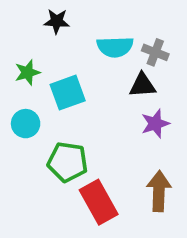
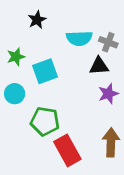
black star: (57, 21) -> (37, 20), turned -30

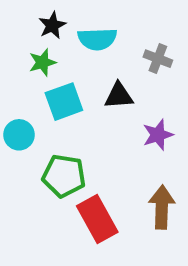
cyan semicircle: (79, 38) -> (97, 39), moved
green star: (16, 57) -> (42, 62), moved
black triangle: (99, 66) -> (119, 96), moved

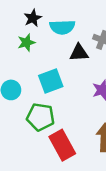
black triangle: (119, 96) -> (79, 53), moved
cyan square: (64, 102) -> (51, 81), moved

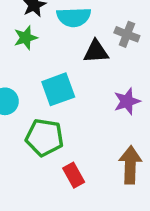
red rectangle: (62, 145) -> (74, 175), size x0.6

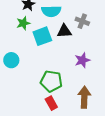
cyan square: (58, 89) -> (42, 36), moved
green pentagon: (44, 137) -> (51, 81), moved

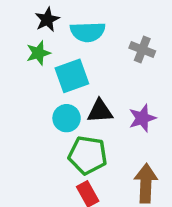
black triangle: (64, 31) -> (100, 111), moved
cyan circle: (11, 60) -> (67, 118), moved

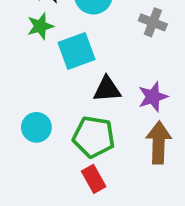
cyan circle: (67, 118) -> (36, 127), moved
brown arrow: (146, 183) -> (159, 143), moved

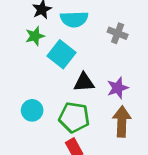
cyan square: (77, 51) -> (62, 54), turned -32

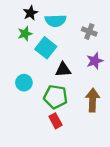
purple star: (118, 88) -> (95, 61), moved
cyan circle: (32, 110) -> (24, 83), moved

